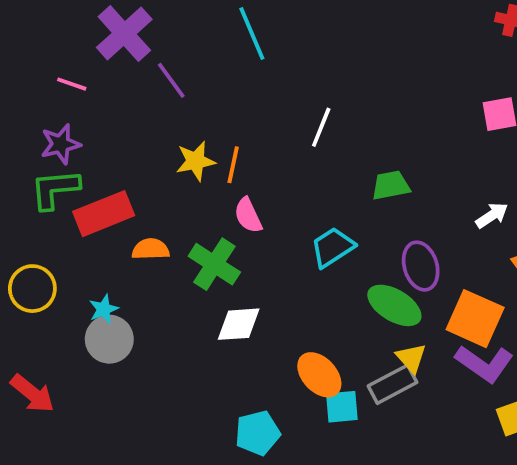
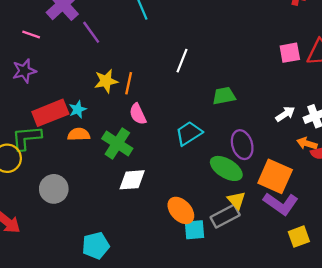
green L-shape: (55, 189) -> (27, 138), moved
cyan star: (104, 309) -> (78, 109), moved
cyan pentagon: (257, 433) -> (96, 246), moved

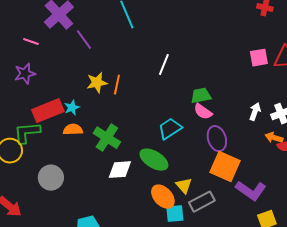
pink semicircle: (138, 114) -> (203, 112), moved, turned -30
white arrow: (285, 114) -> (255, 112), turned -36
green ellipse: (226, 168) -> (154, 160), moved
orange square: (275, 176) -> (225, 167), moved
yellow triangle: (236, 200) -> (184, 186), moved

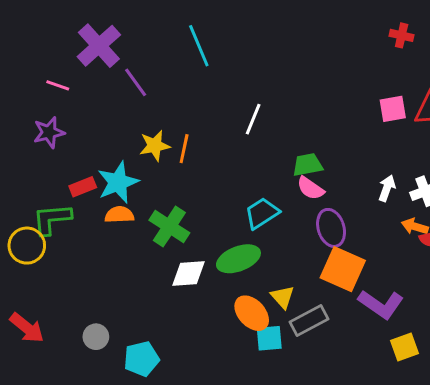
cyan star: (72, 108) -> (118, 182), size x1.8
red rectangle: (48, 111) -> (83, 187), size x0.6
green ellipse: (154, 160) -> (238, 259), turned -52
gray circle: (51, 178) -> (96, 337), moved, size x0.7

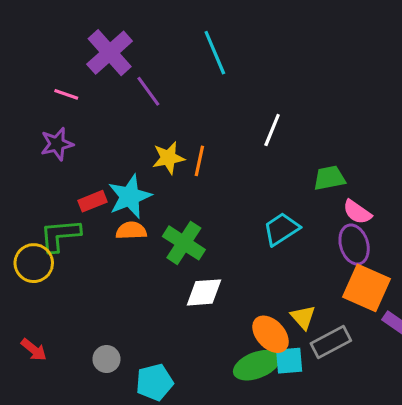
pink semicircle: (310, 188) -> (357, 212), moved
green ellipse: (238, 259) -> (257, 365), moved
red arrow: (27, 328) -> (34, 350), size x0.7

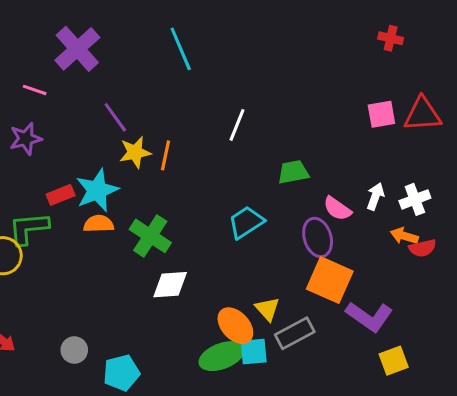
purple line: (148, 91) -> (115, 117), moved
pink semicircle: (357, 212) -> (337, 209), moved

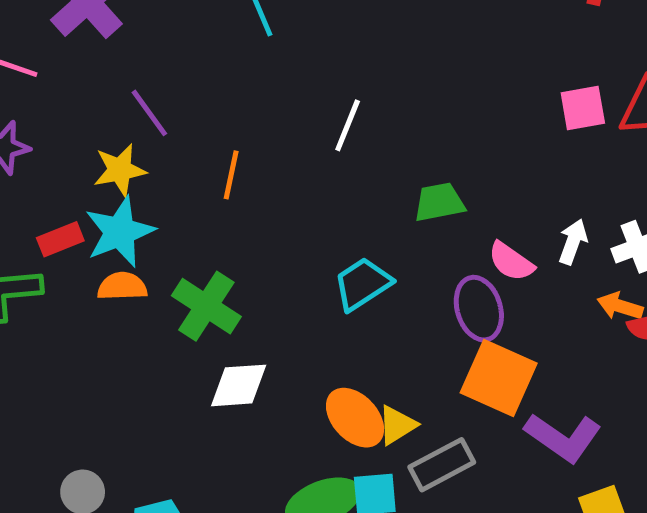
yellow star: (135, 152) -> (120, 170), moved
yellow triangle: (267, 309) -> (397, 425), turned 40
orange ellipse: (235, 326) -> (355, 418), moved

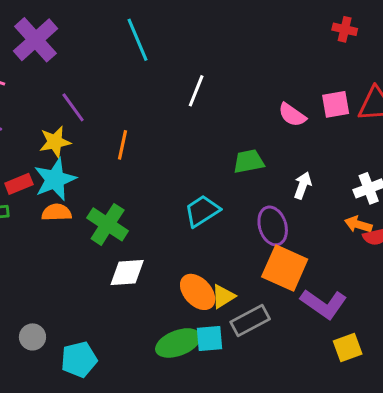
white line: (348, 125) -> (196, 91), moved
white arrow: (573, 242) -> (303, 185), moved
pink semicircle: (511, 262) -> (292, 115), moved

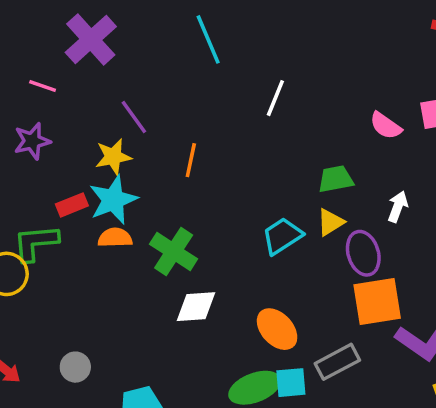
orange square: (285, 268) -> (377, 302), turned -33
yellow triangle: (223, 296) -> (330, 222), moved
gray circle: (32, 337) -> (75, 367), moved

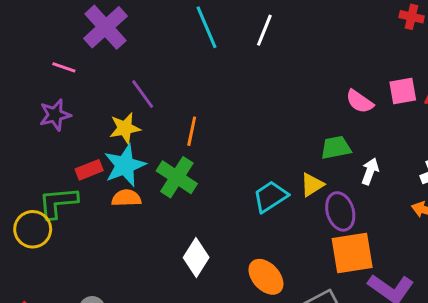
white line: (275, 98) -> (264, 30), moved
green trapezoid: (336, 179) -> (336, 148), moved
green cross: (174, 252) -> (177, 177), moved
white diamond: (196, 307) -> (196, 257), turned -54

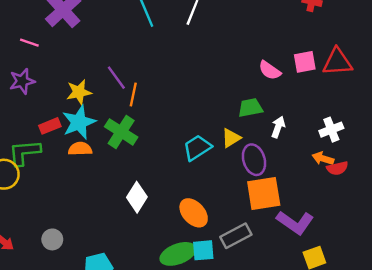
purple line: (143, 94) -> (116, 78), moved

